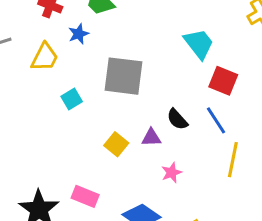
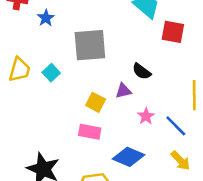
yellow trapezoid: (45, 57) -> (19, 70), moved
blue line: (216, 120) -> (176, 126), moved
pink rectangle: (85, 196) -> (90, 132), moved

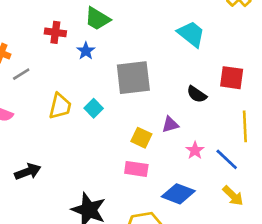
red square: (173, 32) -> (232, 78), moved
black semicircle: (142, 71) -> (197, 94), moved

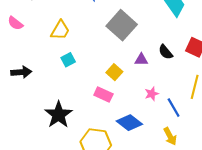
gray square: (133, 78) -> (122, 25), turned 32
cyan square: (94, 108) -> (68, 60), moved
purple triangle: (170, 124) -> (141, 60), moved

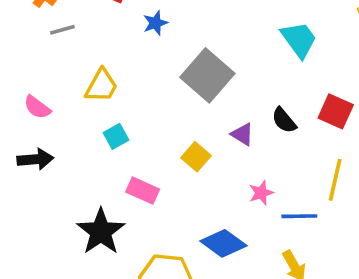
pink semicircle: (15, 23) -> (37, 107), moved
purple triangle: (141, 60) -> (242, 134), turned 32
pink rectangle: (103, 95) -> (143, 191), moved
blue line: (174, 108) -> (299, 216), turned -60

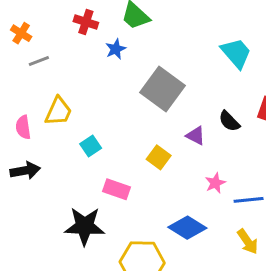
yellow trapezoid: (101, 86) -> (58, 111), moved
pink semicircle: (37, 107) -> (23, 127), turned 50
black star: (101, 232) -> (85, 226), turned -30

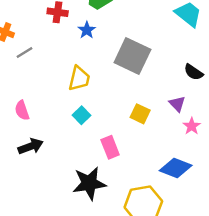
yellow trapezoid: (58, 111) -> (79, 78), moved
purple triangle: (196, 136) -> (177, 104), moved, turned 30
pink rectangle: (116, 189) -> (110, 147), turned 60

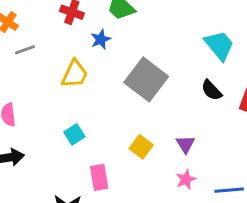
black semicircle: (193, 72) -> (212, 90), moved
yellow trapezoid: (79, 78) -> (75, 74), moved
pink star: (192, 126) -> (186, 180), moved

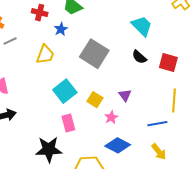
cyan square: (74, 134) -> (65, 91), moved, size x1.6
pink star: (186, 180) -> (111, 117), moved

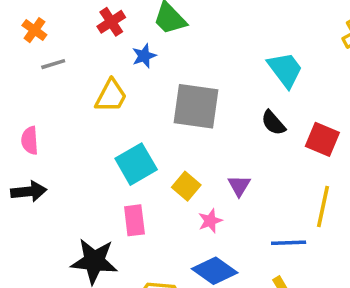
red cross: (40, 13) -> (111, 22), turned 35
gray square: (94, 54) -> (196, 106), turned -32

